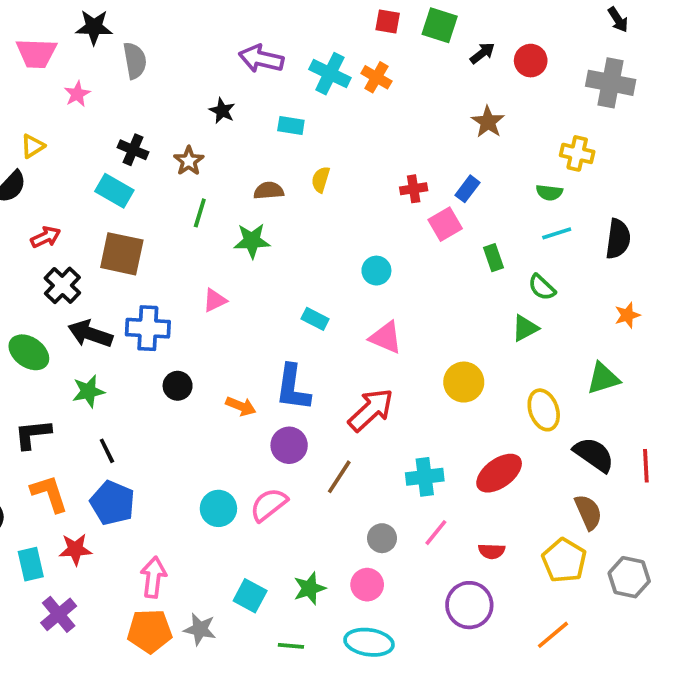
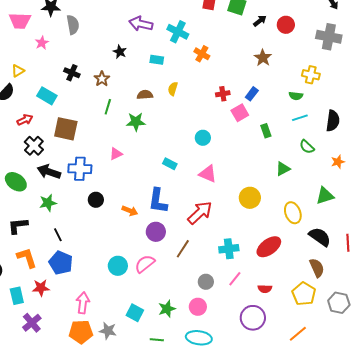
orange cross: (376, 77) -> (202, 54), moved
cyan rectangle: (114, 191) -> (47, 96), moved
green semicircle: (542, 287) -> (307, 147), moved

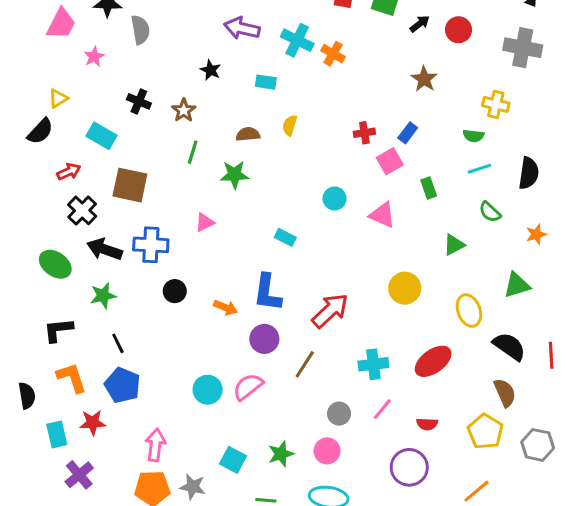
pink trapezoid: (20, 21) -> (61, 24), turned -65
orange cross: (202, 54) -> (333, 54), moved
pink triangle: (208, 174) -> (382, 215), moved

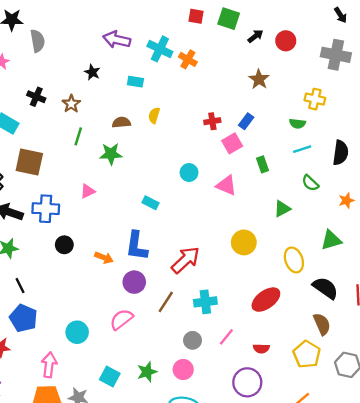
cyan cross: (373, 364) -> (205, 302), moved
cyan circle: (208, 390) -> (77, 332), moved

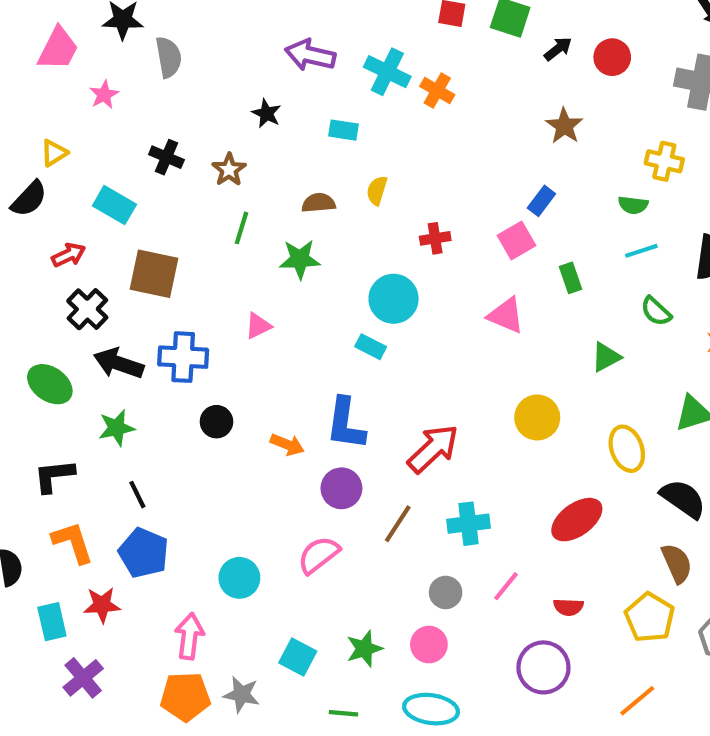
red cross: (212, 121) -> (435, 238), moved
cyan circle: (189, 173) -> (394, 299), moved, size x1.5

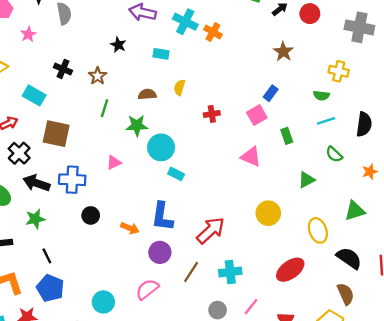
cyan circle: (394, 299) -> (161, 147), moved

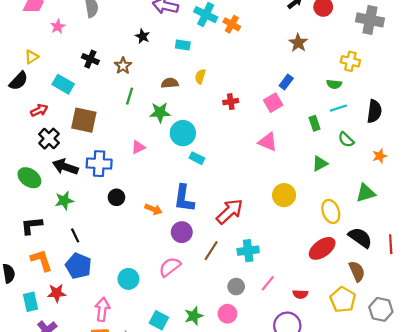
green rectangle: (287, 136) -> (314, 123), moved
red ellipse: (290, 270) -> (322, 248), moved

